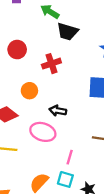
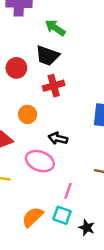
black trapezoid: (67, 32) -> (47, 56), moved

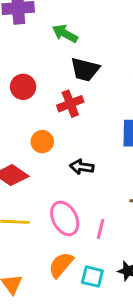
black trapezoid: (47, 56) -> (85, 69), moved
pink ellipse: (40, 161) -> (65, 218), moved, turned 48
cyan square: (62, 215) -> (92, 277), moved

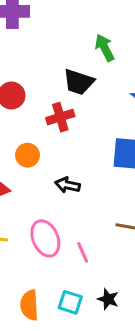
green arrow: (65, 34) -> (105, 48), moved, turned 30
pink line: (101, 229) -> (83, 252), turned -42
orange semicircle: (61, 265) -> (29, 305), moved, turned -48

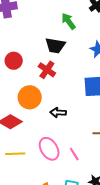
red cross: (60, 117) -> (47, 70), turned -30
orange circle: (28, 155) -> (30, 97), size x1.5

